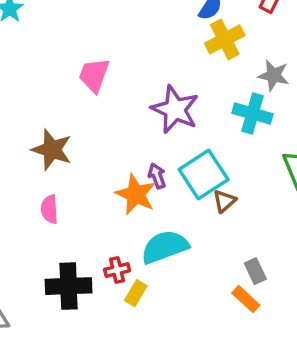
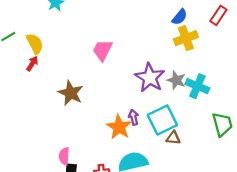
gray star: (274, 75) -> (176, 80), moved
brown triangle: (224, 201) -> (173, 138), turned 40
pink semicircle: (49, 209) -> (64, 156), moved

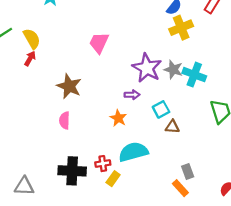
purple arrow: (134, 117) -> (132, 95), moved, turned 104
cyan square: (162, 120) -> (161, 109), size x0.6
orange star: (119, 127) -> (118, 118), size x0.7
pink semicircle: (64, 156) -> (64, 120), moved

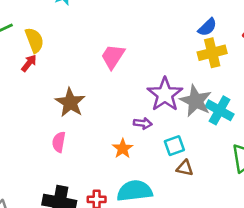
gray star: (173, 70) -> (196, 101), size x1.4

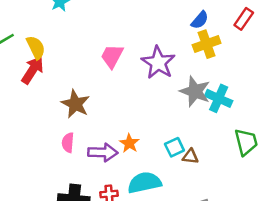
red arrow: (29, 63) -> (33, 70), size x1.6
purple star: (165, 94) -> (158, 63), moved
purple arrow: (143, 123) -> (103, 152), moved, size x1.6
cyan square: (174, 146) -> (174, 147), moved

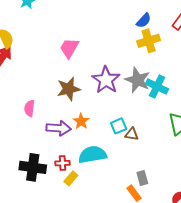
purple star: (158, 63) -> (106, 80), moved
brown star: (75, 104) -> (69, 89), moved, turned 30
pink semicircle: (68, 143) -> (29, 108), moved

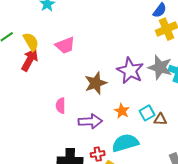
pink trapezoid: (69, 48) -> (65, 45), moved, turned -135
orange star: (81, 121) -> (122, 111), moved

